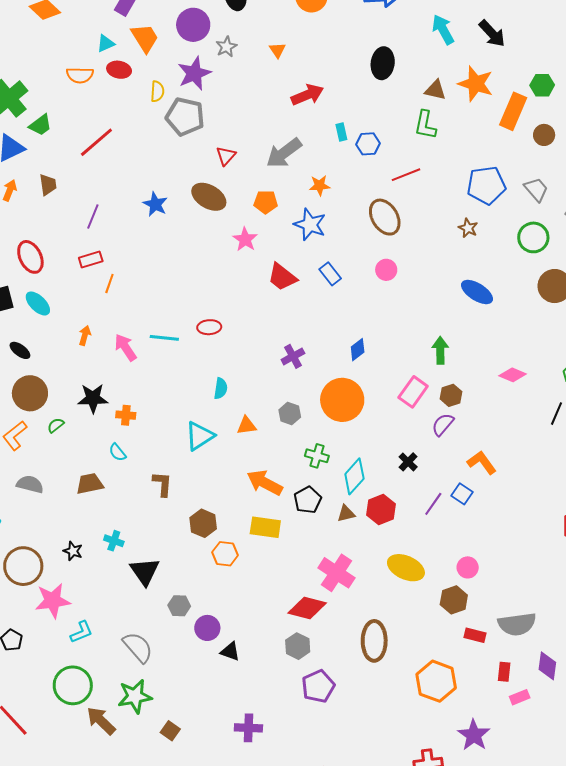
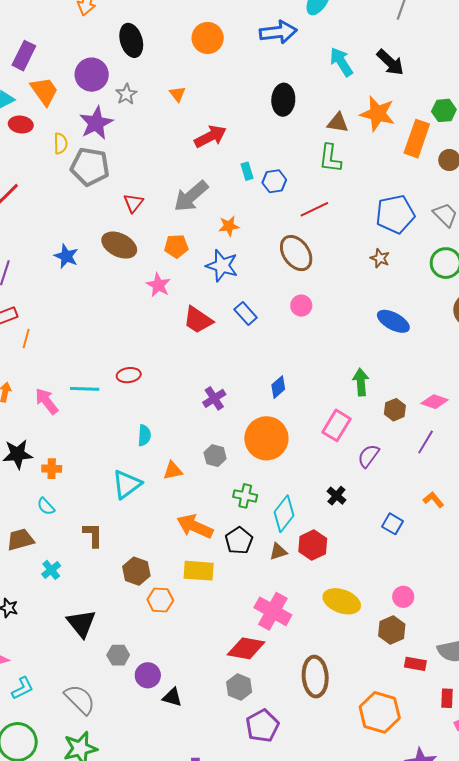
brown hexagon: (451, 395) -> (395, 410), moved
orange L-shape: (482, 462) -> (433, 500), moved, size x0.7
purple line: (433, 504) -> (426, 442), moved
cyan cross: (114, 541) -> (51, 570), moved, turned 36

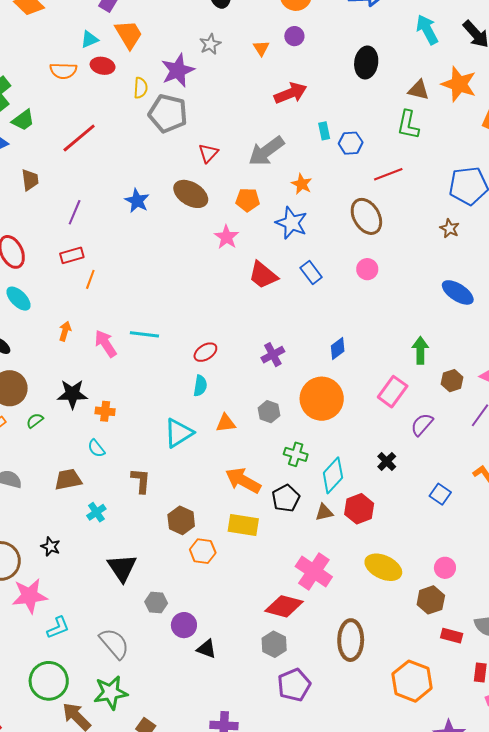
purple circle: (92, 75) -> (294, 36), moved, size x0.6
orange star: (229, 226) -> (302, 184), turned 30
red ellipse: (129, 375) -> (205, 352), moved, turned -30

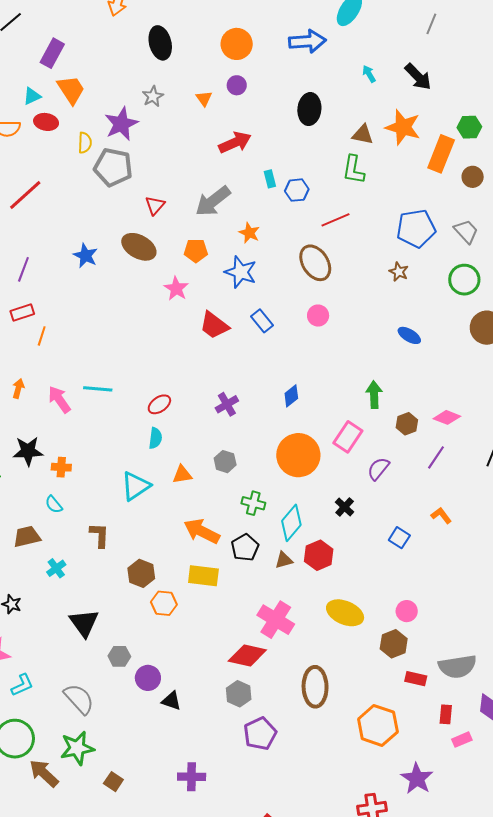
cyan arrow: (427, 30) -> (369, 74), size x0.6
blue ellipse: (458, 292) -> (409, 335), size x0.7
orange circle: (322, 399) -> (298, 455), moved

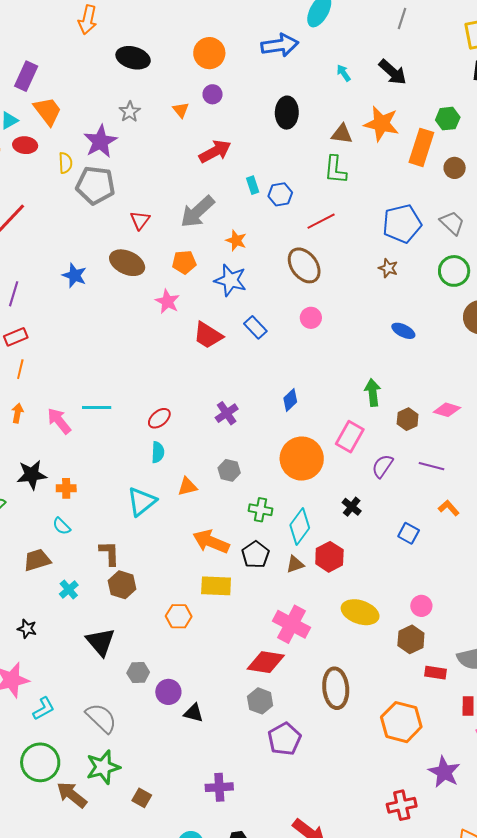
black ellipse: (160, 43) -> (133, 58), turned -56
orange line: (42, 336) -> (20, 369), moved
purple line: (436, 457) -> (431, 466), moved, turned 75
brown hexagon: (141, 573) -> (122, 585), moved

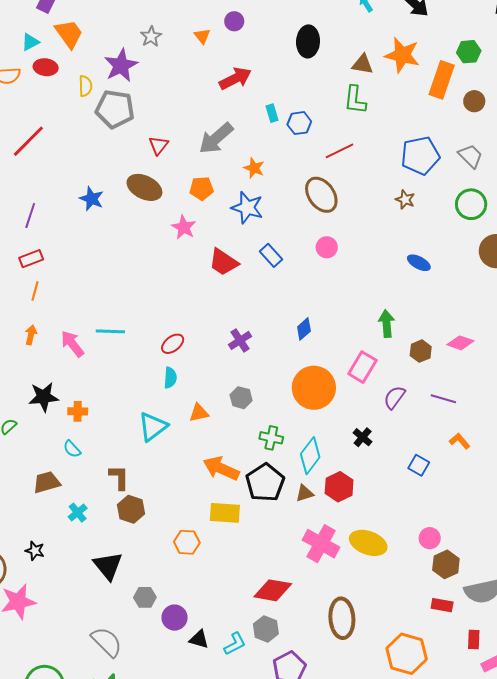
black pentagon: (255, 555) -> (265, 483), size x1.4
pink cross: (291, 624) -> (321, 544), moved
brown hexagon: (411, 639) -> (446, 564), moved
cyan L-shape: (44, 708) -> (235, 644), moved

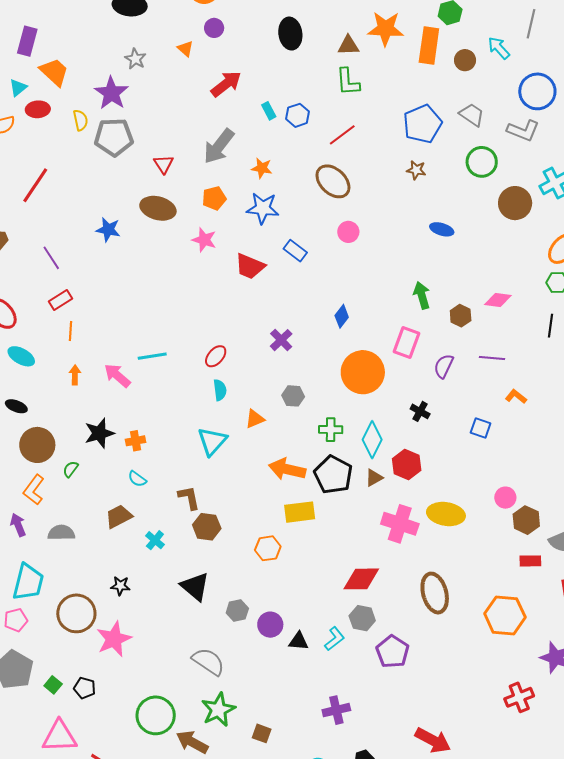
purple line: (30, 216) -> (51, 258), turned -40

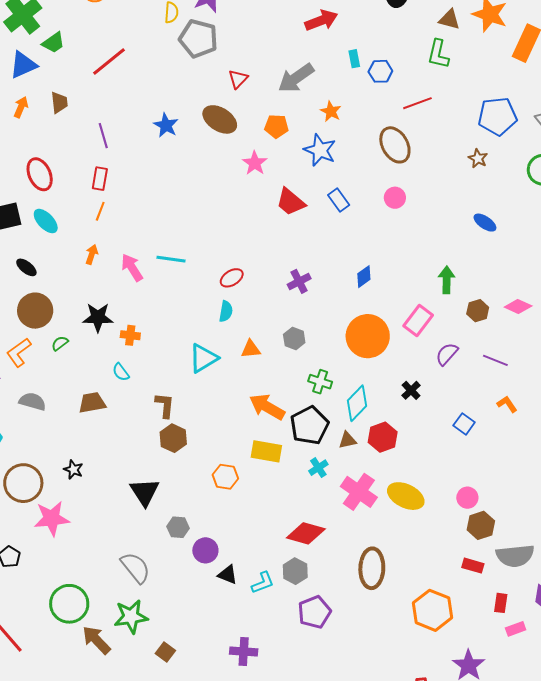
red rectangle: (61, 300) -> (100, 179), turned -65
cyan cross: (155, 540) -> (318, 468), moved

